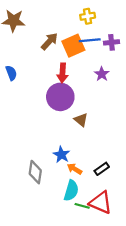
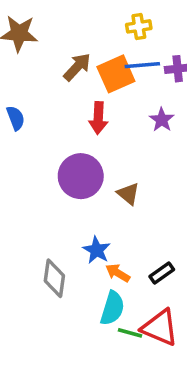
purple circle: (60, 97) -> (81, 176), moved

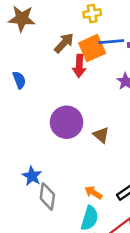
yellow cross: (139, 26) -> (92, 13), moved
red arrow: (98, 118) -> (79, 66), moved
blue star: (97, 250) -> (32, 176), moved

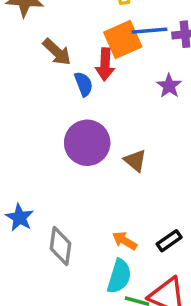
brown arrow: (64, 43) -> (57, 52), moved, turned 90
blue semicircle: (19, 80) -> (84, 84), moved
blue star: (32, 176) -> (20, 218), moved

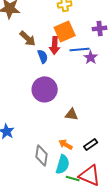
blue line: (149, 31) -> (80, 49), moved
brown triangle: (135, 161) -> (72, 114), moved, turned -32
gray diamond: (60, 246) -> (42, 155), moved

